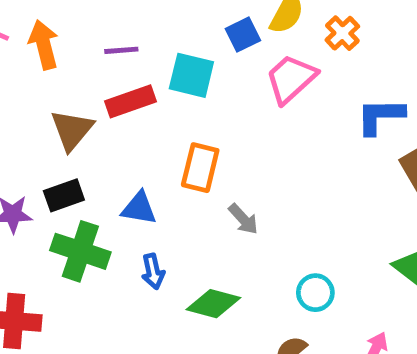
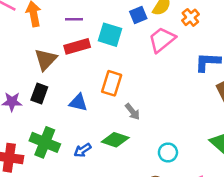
black rectangle: (64, 195) -> (39, 93), turned -54
green cross: (80, 251) -> (45, 142), moved
blue arrow: (153, 271) -> (83, 150), moved, turned 66
green diamond: (213, 304) -> (115, 140), moved

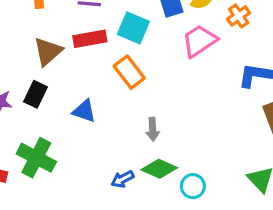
orange rectangle: (112, 83) -> (129, 72), moved, turned -60
gray arrow: (133, 112) -> (153, 129), turned 30
green diamond: (115, 140) -> (159, 169), moved
blue arrow: (83, 150) -> (123, 179), moved

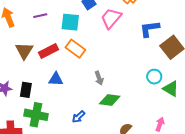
red rectangle: (90, 39) -> (48, 51), moved
black rectangle: (36, 94) -> (26, 90), moved
blue arrow: (123, 179) -> (78, 117), moved
cyan circle: (193, 186) -> (154, 77), moved

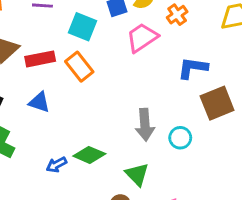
gray arrow: (99, 78) -> (145, 125), moved, size x1.5
green triangle: (171, 89) -> (137, 174), moved
green diamond: (110, 100) -> (89, 155), moved

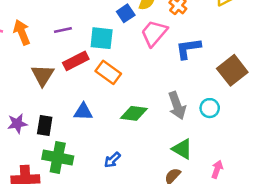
red rectangle: (40, 59) -> (76, 61), moved
blue L-shape: (193, 68) -> (188, 48), moved
green diamond: (89, 155) -> (134, 113), moved

